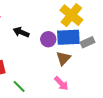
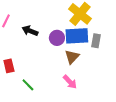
gray rectangle: (87, 42) -> (96, 41), turned -56

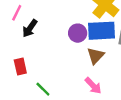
black arrow: (30, 31) -> (30, 28), moved, turned -77

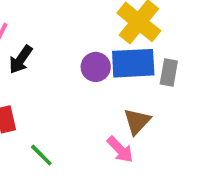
brown triangle: (96, 56) -> (137, 121), moved

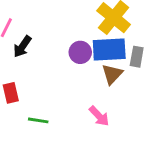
brown triangle: (137, 121) -> (112, 74), moved
green line: (41, 155) -> (38, 120), turned -36

